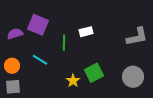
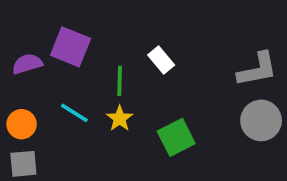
white rectangle: (86, 32) -> (161, 60), turned 64
gray circle: (133, 77) -> (261, 120), moved
yellow star: (73, 81) -> (120, 119), moved

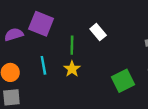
cyan line: (74, 113) -> (43, 65), turned 48
green square: (176, 137) -> (123, 81), moved

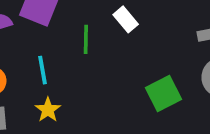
yellow star: (72, 69) -> (48, 110), moved

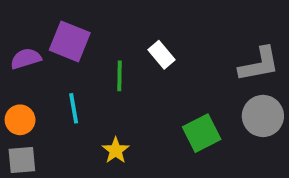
yellow star: (48, 110) -> (116, 150), moved

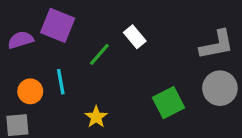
green line: (119, 76) -> (99, 54), turned 40
orange circle: (20, 120) -> (30, 91), moved

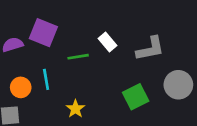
gray L-shape: (217, 45) -> (150, 49), moved
green line: (99, 54) -> (78, 57), turned 40

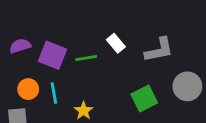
purple square: (43, 33) -> (52, 55), moved
cyan line: (46, 79) -> (54, 93), moved

